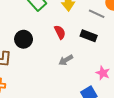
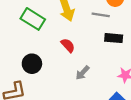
black rectangle: (89, 36) -> (114, 38), moved

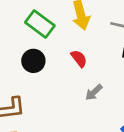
black circle: (32, 64) -> (33, 61), moved

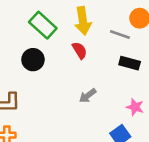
red semicircle: (79, 59) -> (80, 50), moved

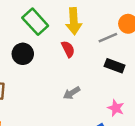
gray line: (120, 35) -> (108, 38), turned -48

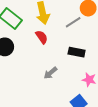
black rectangle: (115, 66) -> (77, 52), moved

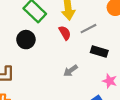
gray line: (73, 22) -> (89, 29), moved

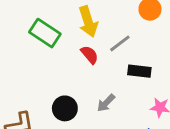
black circle: (26, 40) -> (65, 108), moved

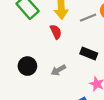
gray line: (120, 43) -> (88, 18), moved

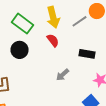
black circle: (27, 66) -> (20, 50), moved

